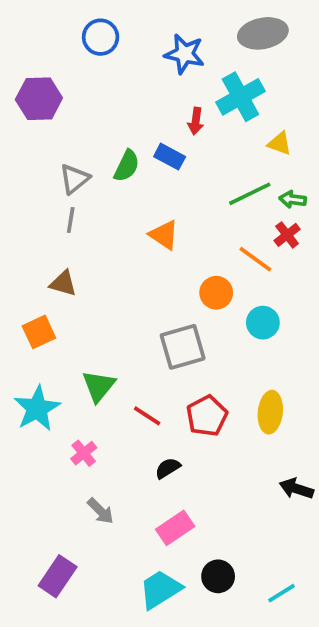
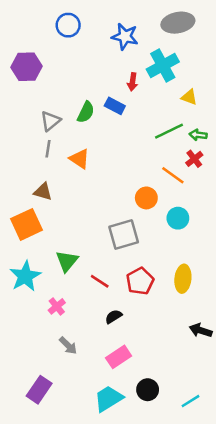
orange triangle: (164, 235) -> (79, 159), moved
orange square: (39, 332) -> (26, 224), size x1.4

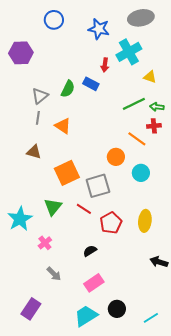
red cross: (194, 159) -> (154, 126), turned 32
orange square: (26, 224) -> (67, 173), moved
red line: (100, 281) -> (84, 209), moved

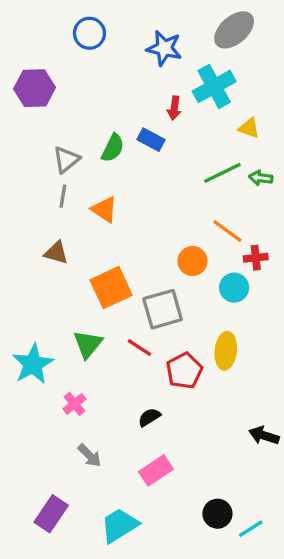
gray ellipse: (141, 18) -> (234, 30), turned -30
red cross: (154, 126) -> (256, 258), moved
yellow ellipse: (145, 221) -> (226, 351), moved
black circle: (117, 309) -> (217, 514), moved
cyan trapezoid: (86, 316) -> (119, 525), moved

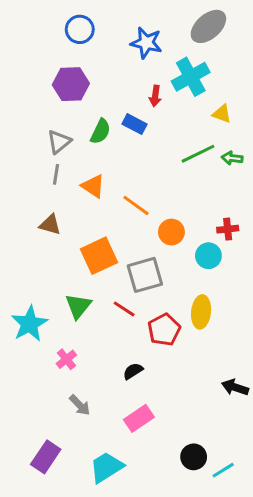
purple hexagon: (35, 88) -> (71, 84), moved
orange line: (227, 231) -> (136, 205), moved

